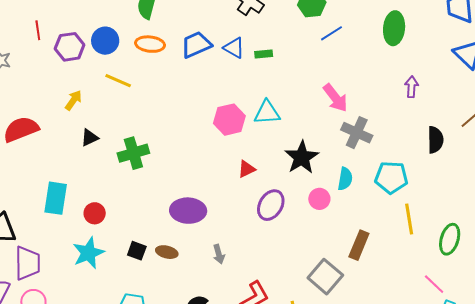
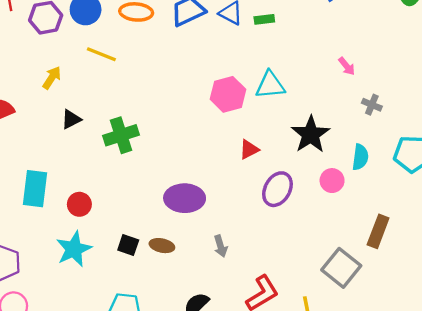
pink arrow: (335, 98) -> (347, 66), size x0.6
gray cross: (357, 133) -> (372, 105), size x0.6

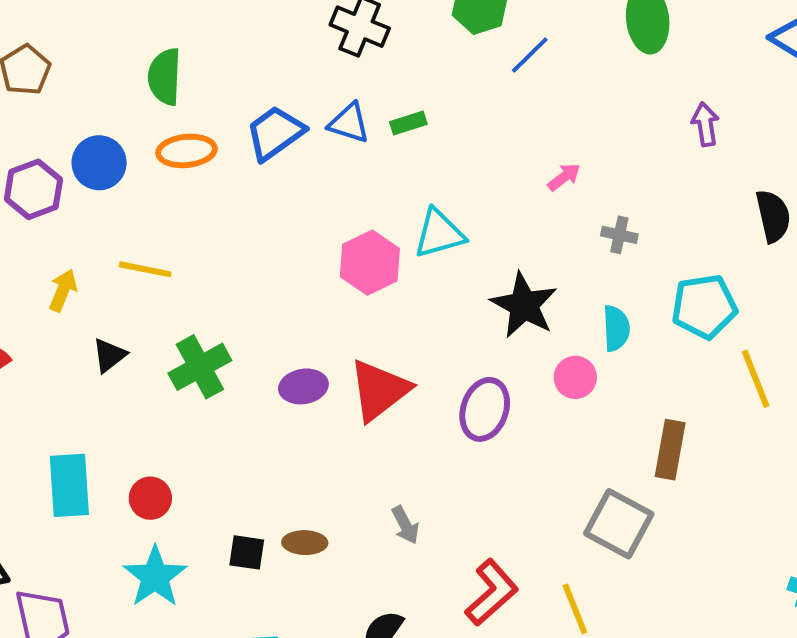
yellow line: (101, 54) -> (145, 269), moved
pink arrow: (347, 66) -> (564, 177), turned -78
red triangle: (249, 149) -> (379, 390), moved, size x1.8
purple ellipse: (185, 198) -> (303, 386), moved, size x0.7

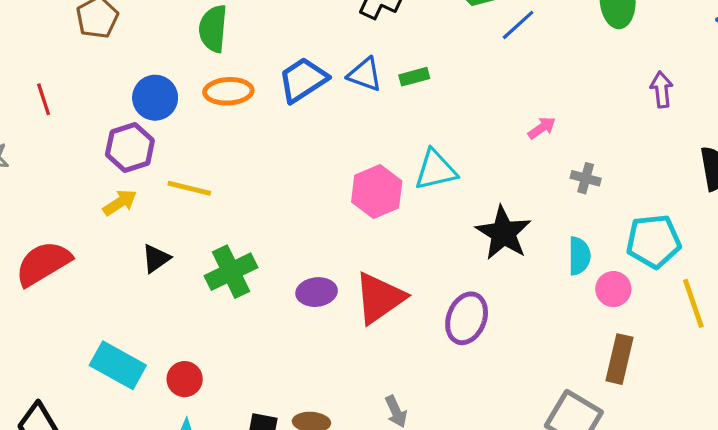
purple hexagon: (33, 189) -> (130, 148), moved
yellow arrow: (63, 290) -> (120, 203), turned 32
pink circle: (575, 377) -> (613, 289), moved
cyan rectangle: (69, 485) -> (118, 365), turned -60

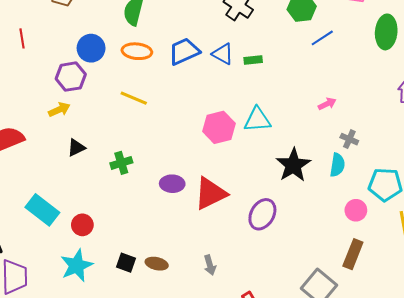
yellow line: (189, 188) -> (134, 98), moved
cyan semicircle: (579, 256) -> (337, 165), moved
green cross: (231, 272) -> (121, 163), size x0.7

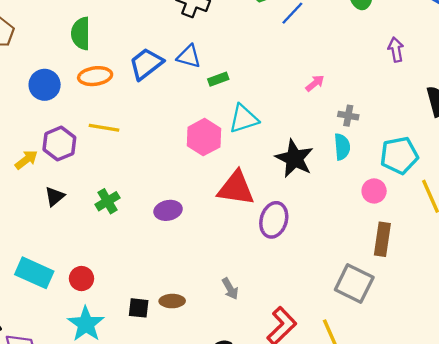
green rectangle: (253, 60) -> (218, 79), moved
purple hexagon: (71, 77) -> (59, 144), moved
red triangle: (210, 193) -> (236, 188), moved, turned 48

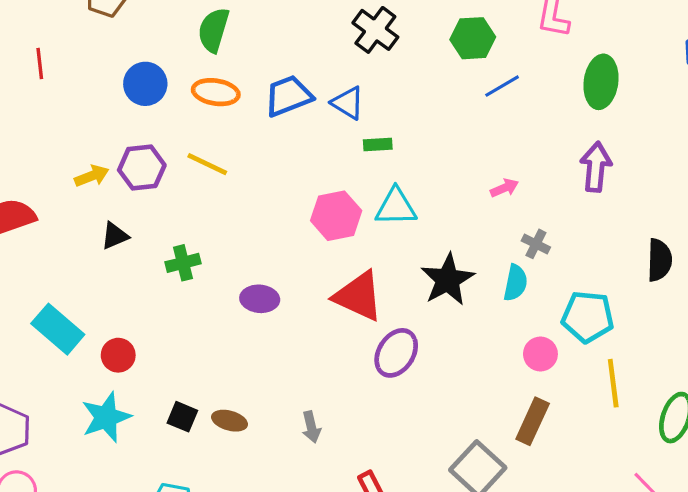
purple arrow: (396, 50) -> (596, 167), moved, size x1.4

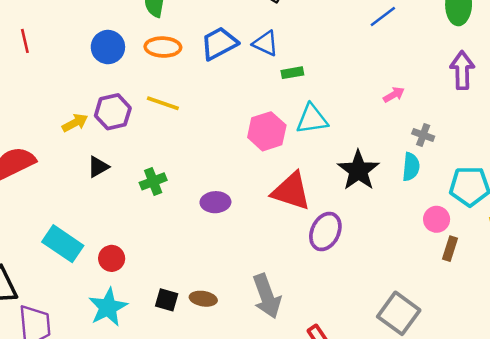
brown rectangle: (533, 421) -> (450, 249), moved, size x0.7
gray arrow: (311, 427) -> (267, 296), size x1.8

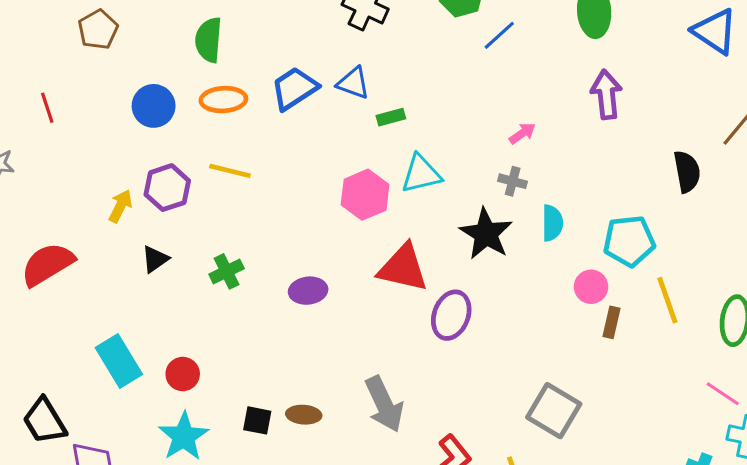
yellow arrow: (75, 123) -> (120, 206), turned -30
gray cross: (423, 135) -> (513, 181), moved
cyan rectangle: (63, 244) -> (119, 361), turned 30

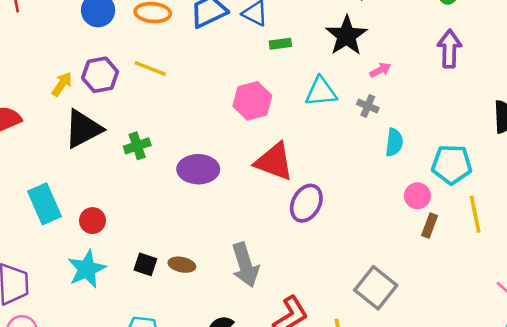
cyan triangle: (421, 174) -> (321, 92), moved
black star: (486, 234) -> (347, 36), moved
black triangle: (155, 259) -> (83, 129), size x1.8
purple ellipse: (308, 291) -> (198, 169), size x1.4

